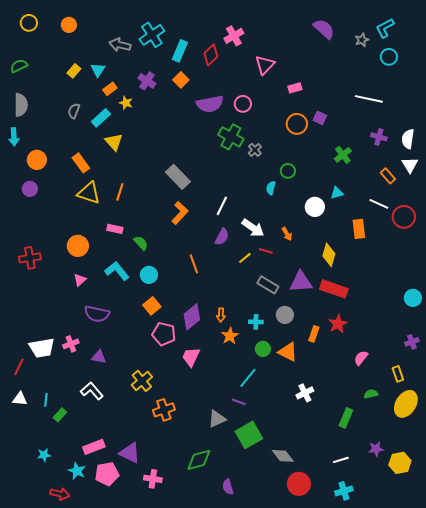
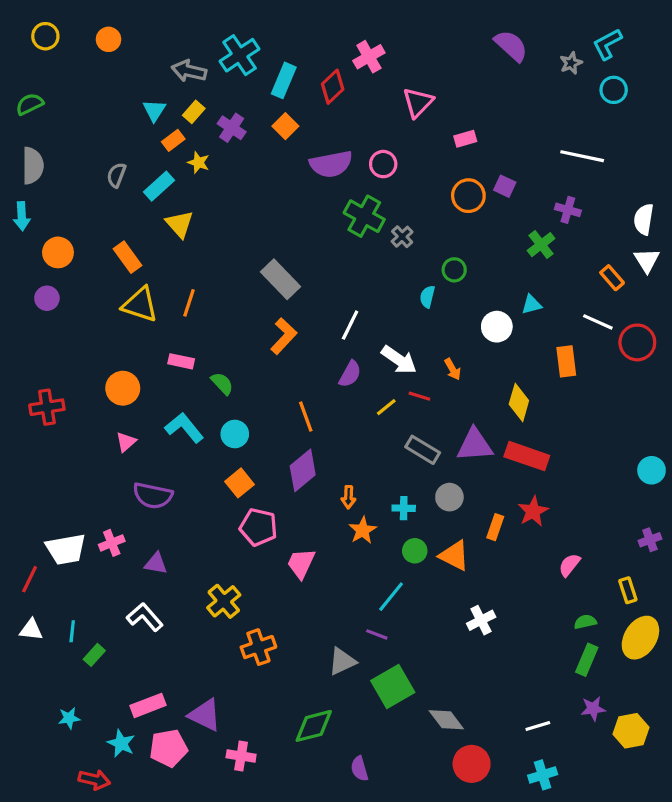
yellow rectangle: (74, 71) -> (194, 112), moved
purple cross: (379, 137) -> (568, 210), moved
purple diamond: (192, 317) -> (303, 470), moved
green rectangle: (346, 418) -> (587, 660), moved

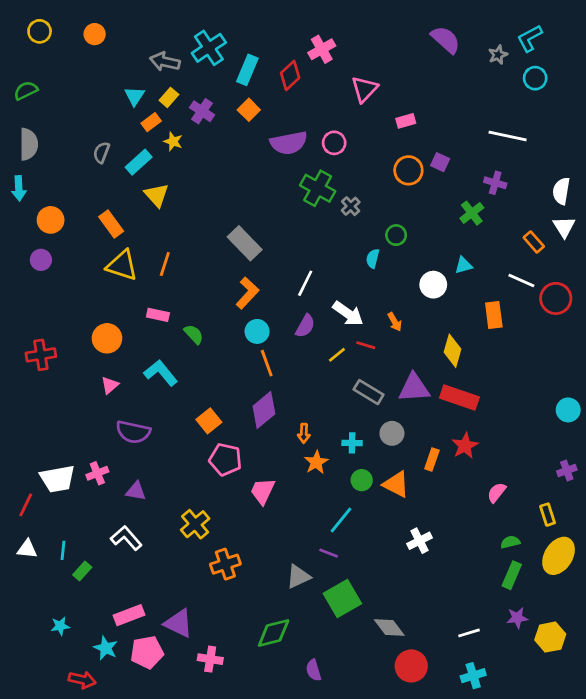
cyan circle: (235, 434) -> (257, 331), moved

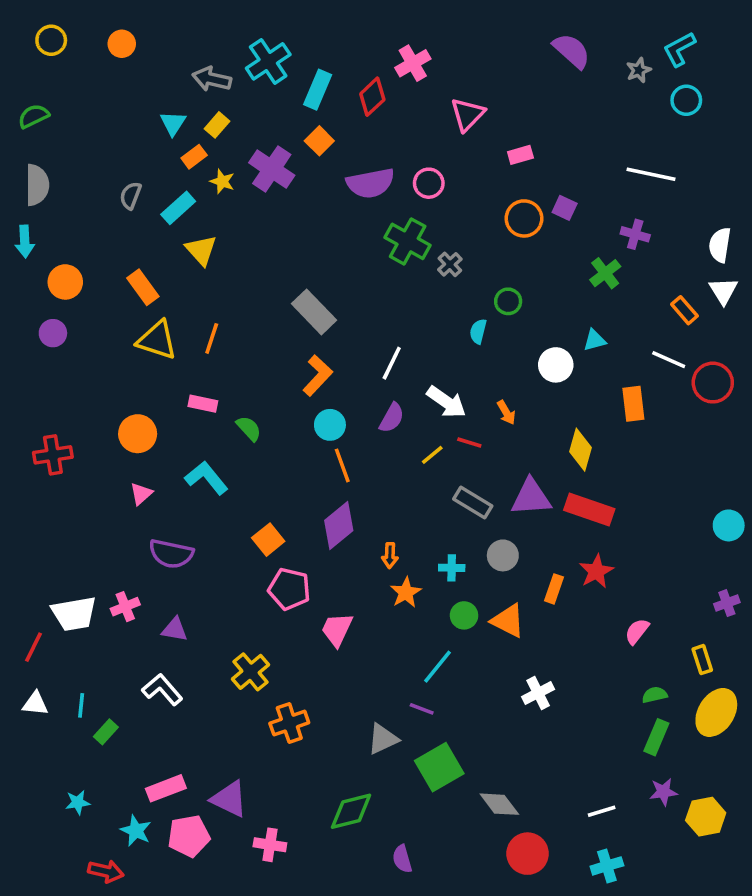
purple cross: (202, 111) -> (272, 169), moved, size x1.4

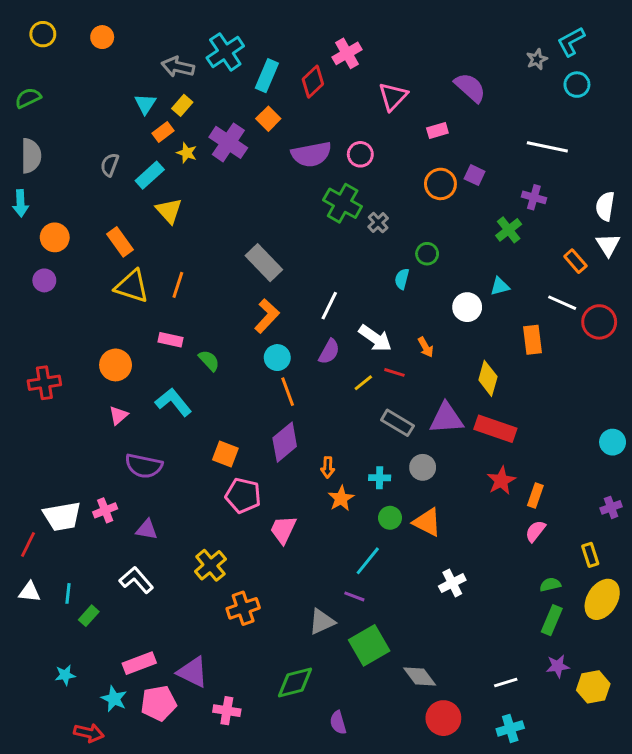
purple semicircle: (572, 51) -> (470, 88), moved
orange square: (268, 540) -> (225, 454), turned -30
orange rectangle: (554, 589) -> (535, 496), moved

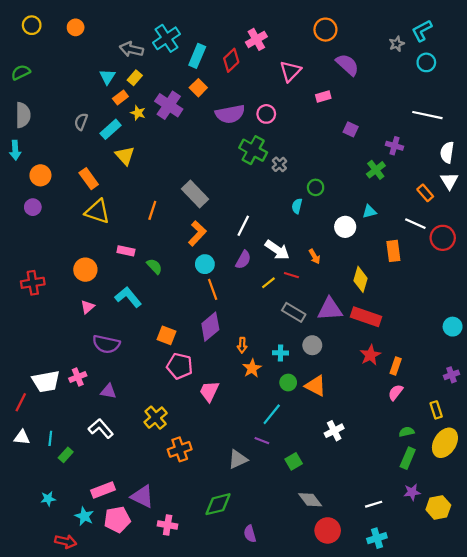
white line: (547, 147) -> (427, 115), moved
orange circle: (440, 184) -> (325, 30), moved
orange line: (178, 285) -> (152, 210), moved
green square: (369, 645) -> (294, 461), moved, size x0.6

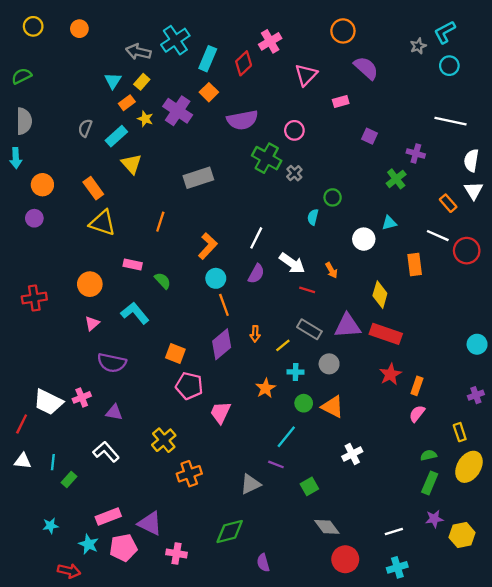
pink circle: (266, 114) -> (294, 130), moved
gray rectangle: (195, 194) -> (198, 178), moved, turned -64
yellow line: (268, 283) -> (283, 345), moved
orange arrow: (242, 345) -> (255, 334), moved
white trapezoid: (46, 381) -> (48, 402), turned 36

